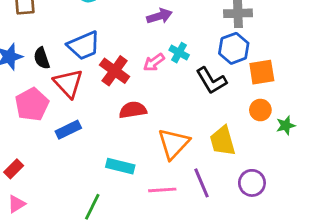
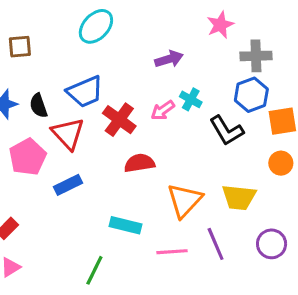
yellow trapezoid: (223, 141) -> (239, 197), turned -68

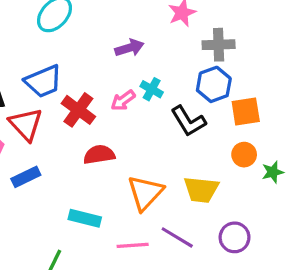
purple line: (216, 244) -> (177, 237), turned -36

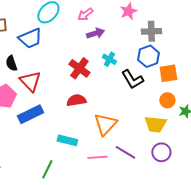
blue trapezoid: (43, 81) -> (30, 38), moved
pink arrow: (123, 100) -> (85, 14), moved
red cross: (78, 110) -> (79, 68), moved
blue rectangle: (26, 177) -> (30, 114), size x1.4
yellow trapezoid: (201, 190) -> (155, 124), moved

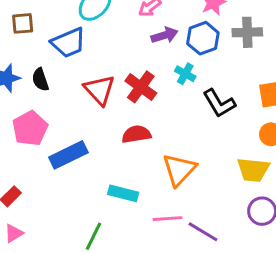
blue hexagon: (148, 56) -> (203, 38), moved
red triangle: (30, 81) -> (99, 90), moved
purple line: (125, 152) -> (203, 232), moved

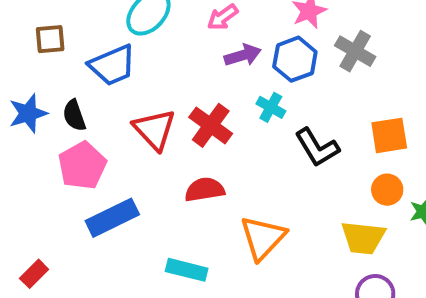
gray cross: (247, 32) -> (355, 51), turned 32
pink pentagon: (30, 128) -> (82, 166), moved

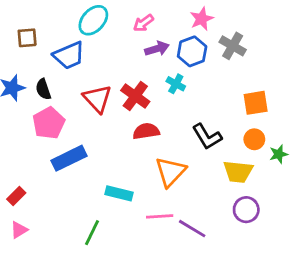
black L-shape: (317, 147) -> (207, 137), moved
red semicircle: (205, 190) -> (146, 131), moved

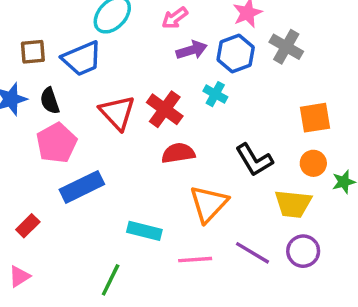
brown square: (27, 38) -> (33, 52), moved
red rectangle: (16, 196) -> (28, 226), moved
purple line: (192, 229) -> (252, 253), moved

